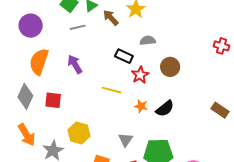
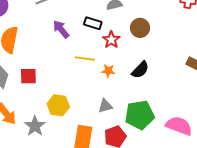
purple arrow: (75, 64) -> (61, 29), moved
orange star: (141, 106) -> (108, 71), moved
gray triangle: (126, 140) -> (105, 106), turned 49

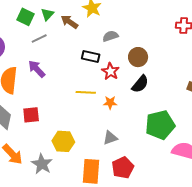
purple arrow: (61, 29) -> (37, 69), moved
black semicircle: (140, 70) -> (140, 84), moved
green pentagon: (140, 115) -> (160, 125), moved

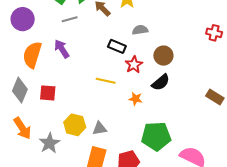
orange star: (110, 103) -> (136, 99), moved
green pentagon: (160, 125) -> (156, 136), moved
gray triangle: (110, 138) -> (100, 128), moved

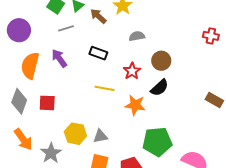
black rectangle: (117, 46) -> (98, 53), moved
orange star: (136, 99) -> (135, 105), size x1.5

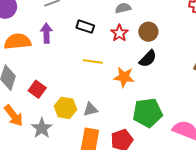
purple arrow: (59, 58) -> (46, 33), turned 36
orange semicircle: (30, 66) -> (18, 42), turned 72
red star: (132, 71) -> (119, 33), moved
red square: (47, 103) -> (37, 89), moved, turned 36

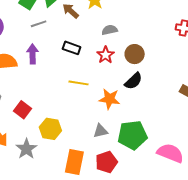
gray triangle: (90, 109) -> (100, 131), moved

